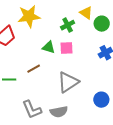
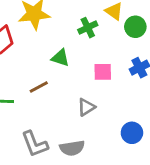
pink square: (67, 48) -> (103, 72), moved
gray triangle: (68, 82) -> (86, 107), size x0.6

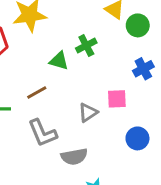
green cross: (88, 28) -> (86, 46), moved
pink square: (103, 72) -> (117, 99), moved
gray L-shape: (35, 144) -> (42, 133), moved

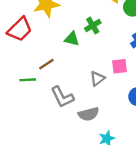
brown line: (37, 93) -> (46, 64), moved

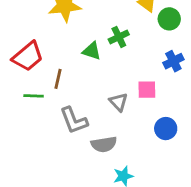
red trapezoid: (20, 29) -> (28, 56), moved
brown line: (46, 64) -> (58, 79), turned -49
gray triangle: (97, 79) -> (118, 102), turned -42

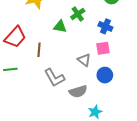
blue cross: (173, 61) -> (105, 26), moved, turned -32
green line: (34, 96) -> (10, 69), moved
blue circle: (166, 129) -> (105, 75), moved

